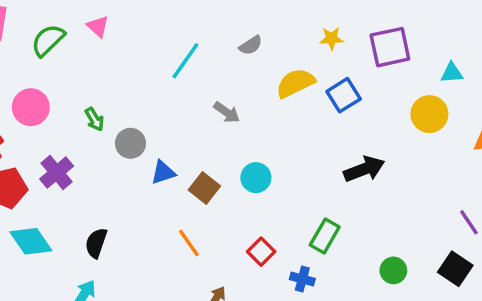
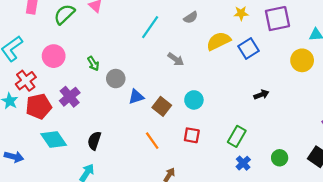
black arrow: (364, 169) -> (261, 95), size x0.6
red square: (261, 252) -> (192, 135), moved, turned -35
blue cross: (302, 279) -> (243, 163), moved, turned 32

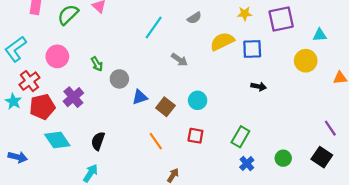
blue square: (249, 49) -> (252, 49), turned 30
black arrow: (261, 95) -> (259, 86), moved, turned 32

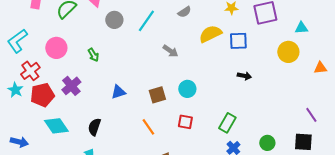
gray circle: (119, 79) -> (114, 20), moved
blue triangle: (140, 97) -> (118, 92), moved
brown square: (165, 107) -> (157, 95), turned 36
black square: (322, 157) -> (303, 142), turned -30

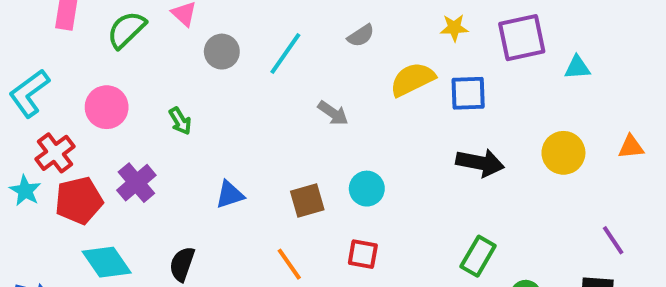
cyan triangle: (301, 28) -> (577, 67), moved
yellow circle: (288, 52) -> (563, 153), moved
black arrow: (244, 76) -> (480, 163), size x1.6
green rectangle: (227, 123) -> (478, 256), moved

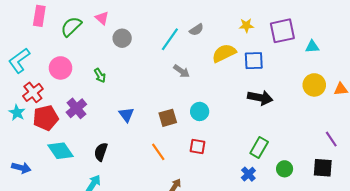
cyan line: (285, 54) -> (170, 39), moved
yellow circle: (563, 153) -> (314, 85), moved
blue triangle: (230, 195) -> (126, 115), turned -49

